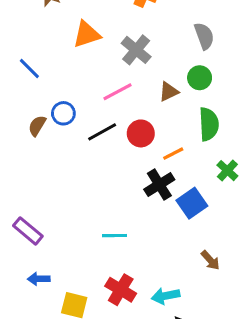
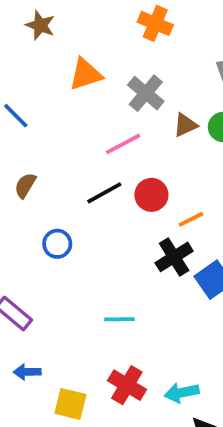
brown triangle: (169, 92) -> (185, 125), moved
blue circle: (63, 113) -> (57, 244), moved

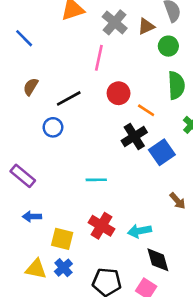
brown triangle: (185, 125) -> (146, 26), moved
pink line: (123, 144) -> (99, 58), turned -50
black line: (104, 193) -> (69, 98), moved
orange line: (191, 219) -> (146, 110), turned 60

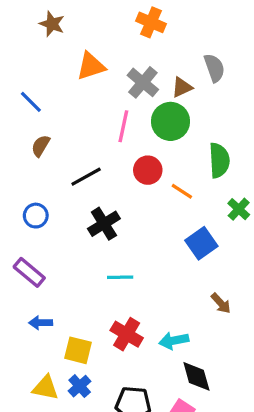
green circle: (168, 46) -> (171, 121), moved, size x1.5
brown semicircle: (31, 87) -> (41, 146), moved
blue circle: (53, 127) -> (36, 216), moved
black cross: (134, 137) -> (104, 224), moved

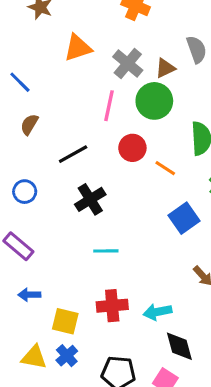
red cross: (127, 334) -> (112, 306), turned -36

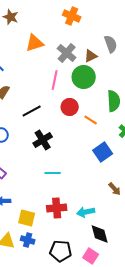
blue cross: (67, 356) -> (28, 240), turned -32

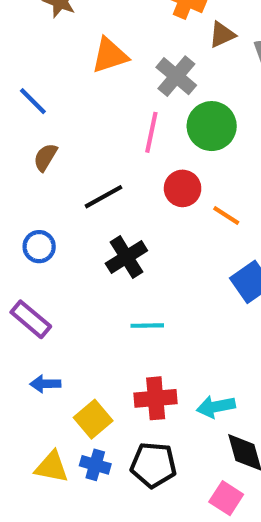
brown triangle: (91, 56) -> (222, 35), moved
yellow square: (27, 218) -> (93, 419), turned 36
black pentagon: (61, 251) -> (153, 465), moved

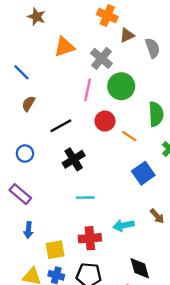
blue arrow: (45, 384) -> (28, 230), turned -84
cyan arrow: (216, 407) -> (124, 225), moved
yellow square: (93, 419) -> (55, 250), turned 30

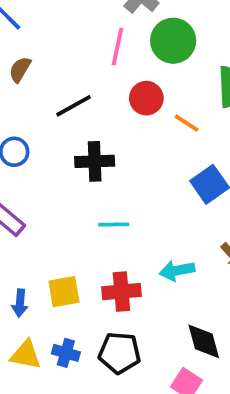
black cross: (74, 159) -> (95, 161), turned 30
blue arrow: (28, 230) -> (20, 303), moved
yellow square: (55, 250) -> (64, 292), moved

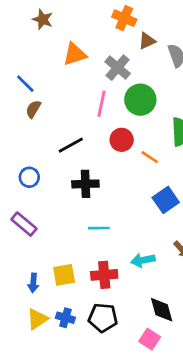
brown semicircle: (20, 69) -> (33, 109), moved
yellow triangle: (26, 355) -> (37, 319), turned -45

